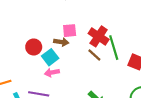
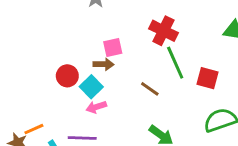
red cross: (99, 36) -> (163, 31), moved
brown line: (94, 55) -> (150, 89), moved

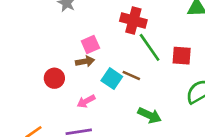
cyan square: (91, 87) -> (112, 79), moved

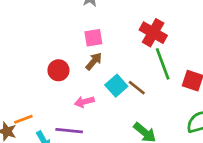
pink square: (90, 45) -> (93, 38), moved
brown arrow: (85, 61) -> (94, 61), turned -54

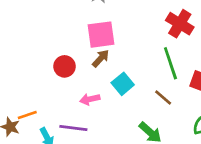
red cross: (153, 33) -> (180, 24), moved
pink square: (93, 38) -> (101, 35), size x1.5
brown line: (137, 88) -> (163, 97), moved

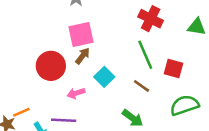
red circle: (65, 66) -> (51, 66), size x1.5

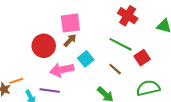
green line: (145, 55) -> (121, 44), turned -45
red square: (174, 68) -> (142, 58), turned 35
pink arrow: (76, 93) -> (62, 70), size x1.6

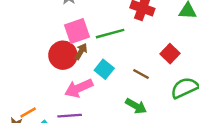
green line: (121, 44) -> (110, 34), moved, turned -30
red circle: (44, 46) -> (63, 55), moved

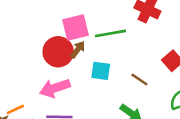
cyan square: (104, 69) -> (101, 71), turned -36
pink arrow: (79, 88) -> (55, 88), moved

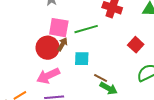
pink square: (76, 27) -> (59, 28), turned 30
brown line: (139, 79) -> (101, 78), moved

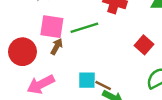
red circle: (48, 48) -> (22, 52), moved
cyan square: (82, 59) -> (87, 80), moved

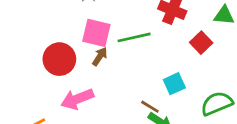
red square: (144, 45) -> (201, 43), moved
cyan square: (87, 80) -> (174, 84), moved, turned -30

